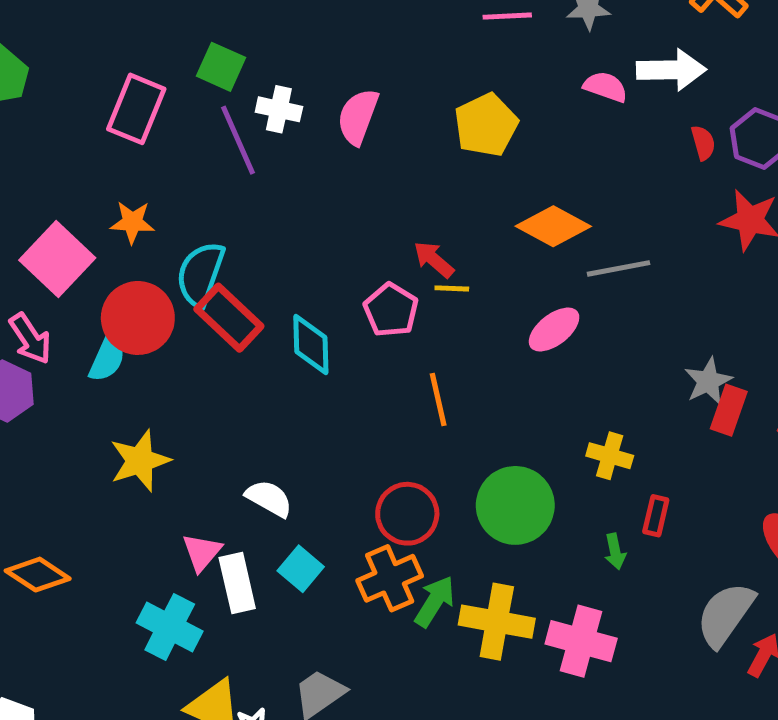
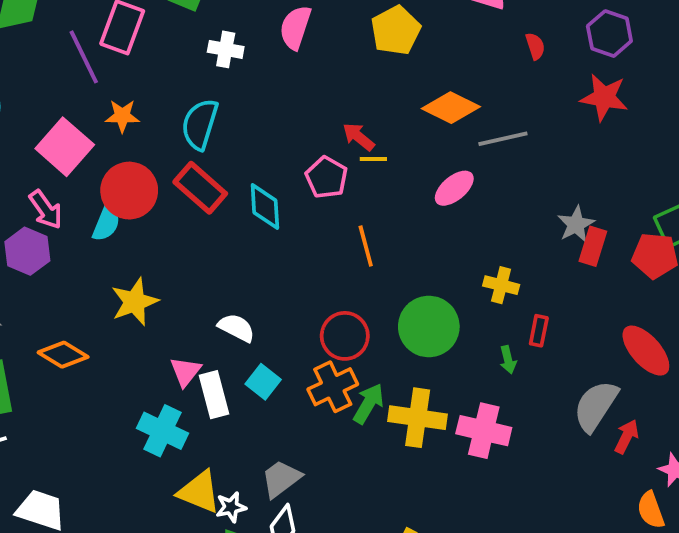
white cross: (279, 109) -> (226, 49), moved
purple line: (238, 140) -> (84, 57), moved
red semicircle: (703, 143) -> (535, 46), moved
cyan semicircle: (200, 274) -> (200, 124), moved
orange diamond: (38, 575) -> (63, 355), moved

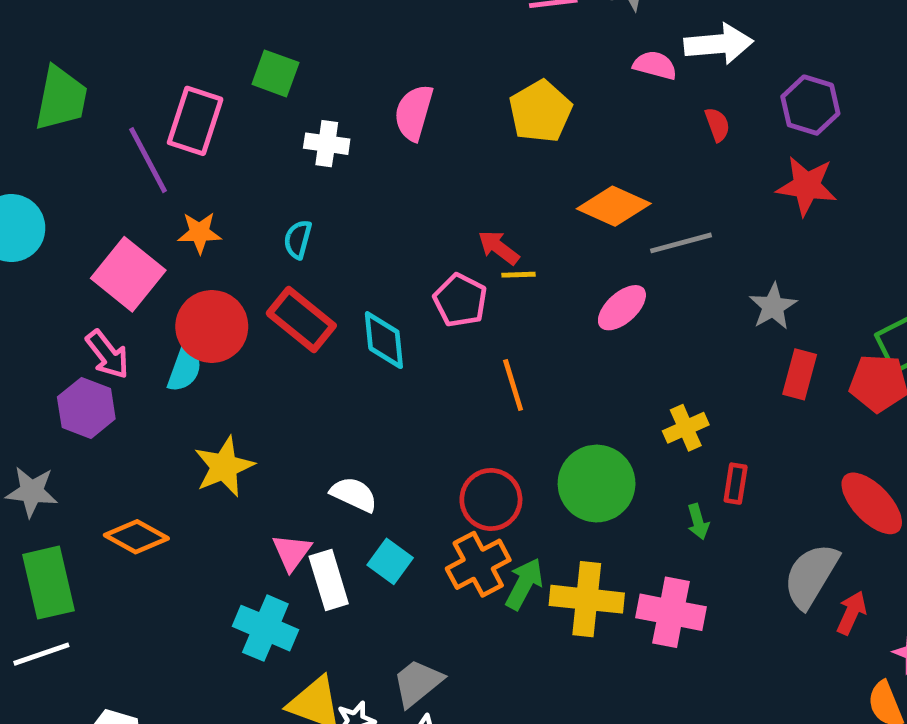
cyan semicircle: (200, 124) -> (298, 239), size x0.6
gray star: (576, 224) -> (773, 306), moved
yellow cross: (501, 285) -> (686, 428), turned -36

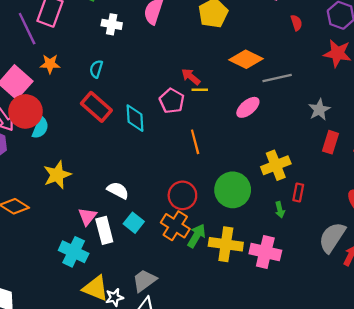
red circle: (212, 326) -> (25, 111), moved
yellow cross: (686, 428) -> (276, 165), size x1.4
orange cross: (478, 564) -> (175, 226), turned -32

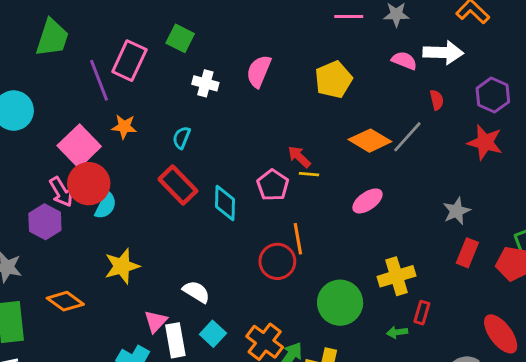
gray line: (277, 78) -> (407, 137), moved, turned -40
red circle: (182, 195) -> (277, 261), moved
green arrow: (280, 210) -> (397, 332), turned 91

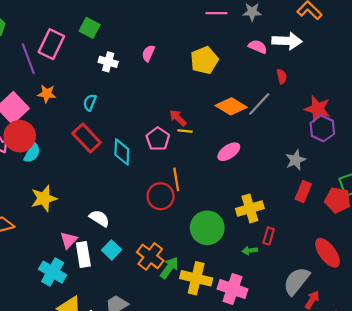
pink semicircle: (259, 71) -> (148, 53), size x0.7
purple hexagon: (493, 95) -> (322, 128), moved

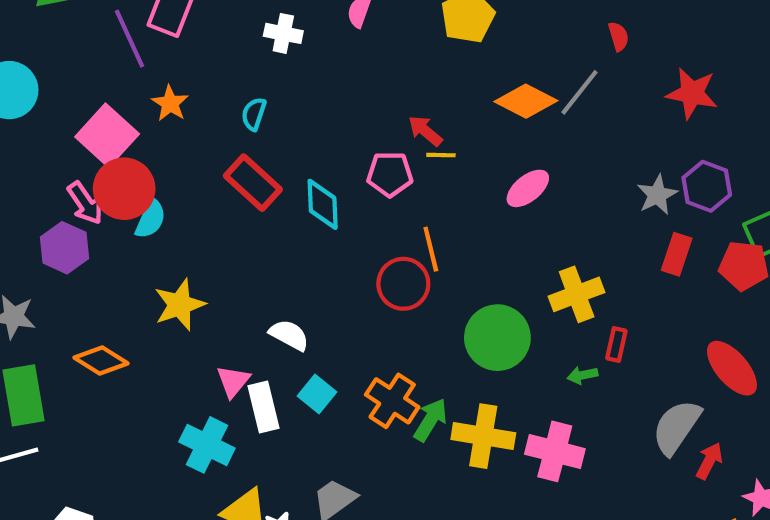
orange star: (47, 94) -> (170, 103), turned 30
purple hexagon: (322, 128) -> (707, 186), moved
pink pentagon: (158, 139) -> (390, 174), turned -30

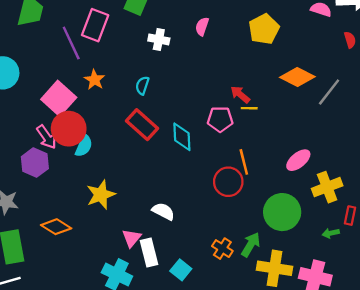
gray line: (580, 92) -> (329, 92), moved
pink ellipse: (528, 188) -> (298, 160), moved
cyan square: (317, 394) -> (181, 270), moved
orange cross: (392, 401) -> (222, 249), size x0.7
green arrow: (431, 420) -> (251, 245), moved

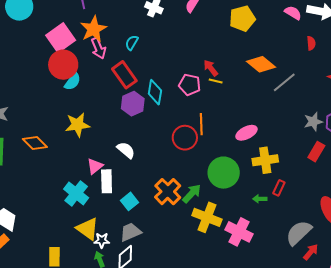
orange star: (94, 80) -> (93, 29), size x1.5
pink arrow: (47, 137) -> (98, 48), moved
purple hexagon: (35, 163) -> (133, 104), moved
orange cross: (222, 249) -> (168, 192), size x1.5

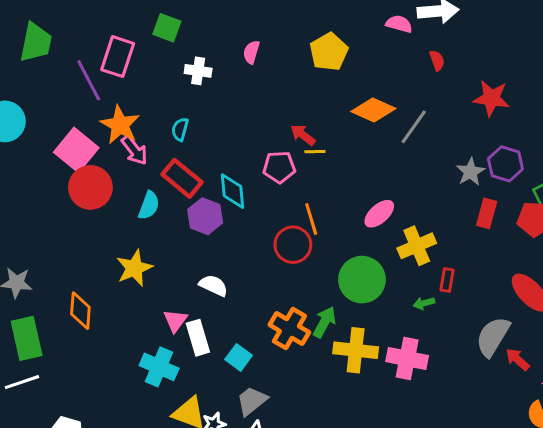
cyan semicircle: (73, 81) -> (149, 205), moved
orange diamond: (35, 143) -> (80, 311), turned 65
red arrow: (311, 252) -> (517, 359), turned -72

